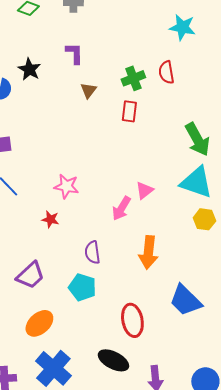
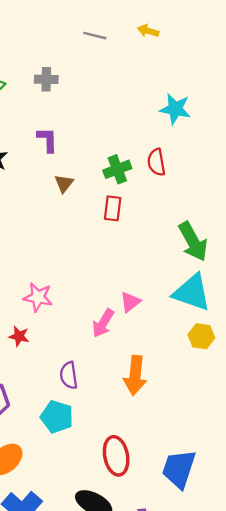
blue trapezoid: (185, 300) -> (179, 469), moved, turned 63

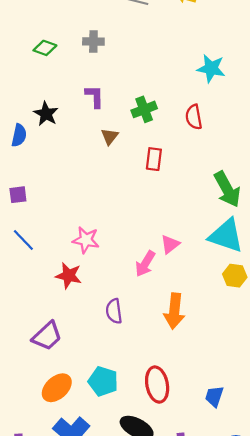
green cross: (117, 169) -> (144, 109), moved
red star: (19, 336) -> (69, 276), size x1.4
cyan pentagon: (57, 417) -> (103, 381), moved
blue trapezoid: (179, 469) -> (214, 396), size x0.6

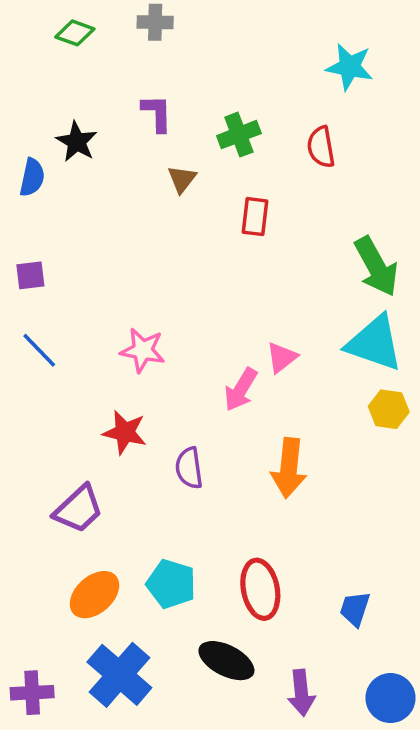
red star: (69, 276) -> (125, 432), moved

